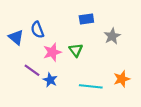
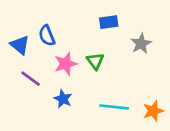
purple line: (32, 70) -> (31, 79), moved
orange star: (122, 79) -> (153, 111), moved

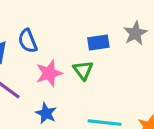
blue rectangle: (109, 22) -> (98, 42), moved
gray star: (141, 44) -> (135, 33), moved

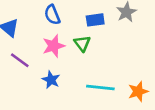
blue semicircle: (28, 41) -> (52, 15), moved

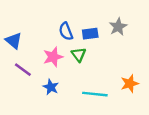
blue semicircle: (52, 15) -> (66, 31), moved
orange star: (138, 91) -> (130, 84), moved

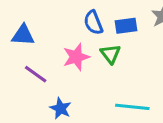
blue triangle: (14, 41) -> (23, 35), turned -36
blue star: (51, 87) -> (61, 108), moved

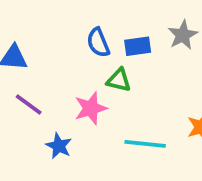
green triangle: (110, 54) -> (119, 80), turned -40
pink star: (76, 57) -> (91, 108), moved

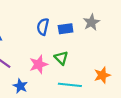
blue semicircle: (98, 43) -> (43, 27), turned 35
green triangle: (119, 80) -> (61, 58), moved, turned 32

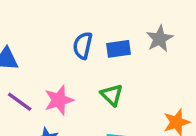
pink star: (39, 64) -> (59, 100), moved

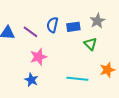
green triangle: (112, 95) -> (90, 44), moved
purple line: (20, 102) -> (30, 32), moved

